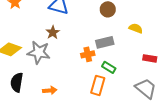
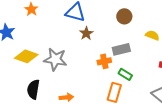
brown star: (53, 32) -> (86, 33), moved

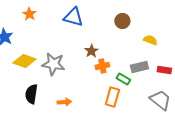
brown star: (86, 33) -> (91, 51), moved
gray rectangle: (121, 49) -> (139, 67), moved

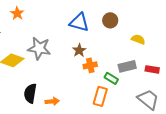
blue triangle: (73, 17) -> (79, 22), moved
gray star: (53, 64) -> (39, 48), moved
black semicircle: (31, 94) -> (30, 93), moved

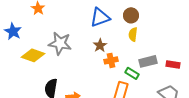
blue triangle: (79, 22) -> (100, 17), turned -35
yellow semicircle: (138, 39) -> (133, 34), moved, turned -104

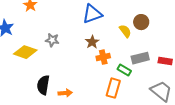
brown circle: (131, 15) -> (141, 22), moved
yellow semicircle: (133, 34) -> (125, 31), turned 136
gray star: (60, 43) -> (52, 40), size x0.6

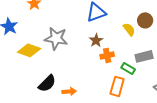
gray star: (52, 40) -> (56, 38), size x1.6
black semicircle: (43, 85) -> (47, 83), turned -144

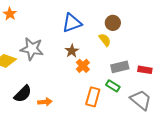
brown circle: (145, 20) -> (113, 23), moved
orange cross: (107, 55) -> (83, 66), turned -32
green rectangle: (128, 68) -> (113, 86), moved

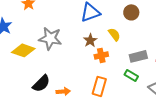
yellow semicircle: (105, 40) -> (114, 34), moved
orange cross: (83, 66) -> (101, 55), turned 32
orange rectangle: (93, 97) -> (99, 86), moved

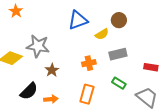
yellow semicircle: (114, 34) -> (102, 34), moved, turned 96
brown star: (90, 40) -> (52, 70), moved
gray rectangle: (138, 56) -> (118, 54), moved

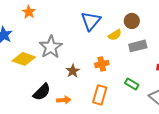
blue triangle: (78, 20) -> (91, 21), turned -30
gray star: (38, 46) -> (51, 47), turned 30
gray rectangle: (118, 54) -> (138, 46), moved
brown star: (52, 70) -> (73, 71), moved

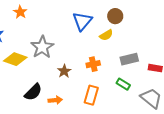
brown circle: (132, 21) -> (115, 16), moved
gray rectangle: (138, 46) -> (129, 59), moved

